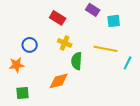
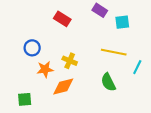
yellow cross: (65, 43) -> (70, 61), moved
green semicircle: (77, 61) -> (108, 82), moved, turned -30
orange star: (17, 65) -> (45, 69), moved

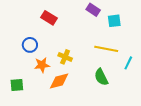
red rectangle: (62, 19) -> (49, 18), moved
green square: (25, 99) -> (17, 85), moved

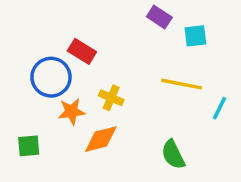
red rectangle: (49, 18) -> (82, 51), moved
blue circle: (30, 45) -> (51, 77), size x1.5
green semicircle: (101, 77) -> (173, 155), moved

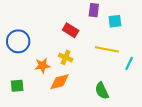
purple rectangle: (159, 17) -> (94, 10), turned 64
red rectangle: (82, 51) -> (71, 30), moved
blue circle: (51, 77) -> (18, 41), moved

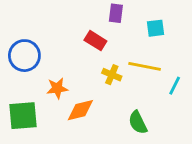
purple rectangle: (94, 10) -> (116, 13), moved
yellow cross: (66, 57) -> (112, 75), moved
green square: (17, 86) -> (23, 116), size x1.6

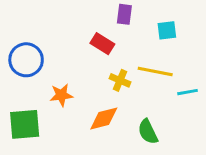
cyan line: (175, 86) -> (187, 92), turned 54
orange diamond: (80, 110) -> (104, 118), moved

